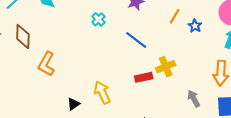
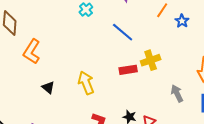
black triangle: (73, 104) -> (48, 87), moved, turned -48

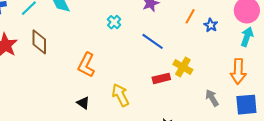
orange L-shape: (32, 52) -> (86, 65), moved
yellow cross: (151, 60) -> (183, 67), turned -36

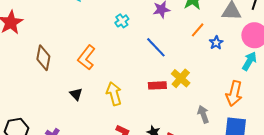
brown diamond: (39, 42) -> (43, 58), moved

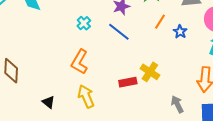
blue line: (156, 47) -> (119, 32), moved
orange L-shape: (86, 58) -> (80, 62), moved

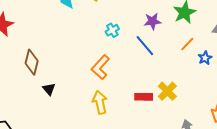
black triangle: (48, 102) -> (49, 89), moved

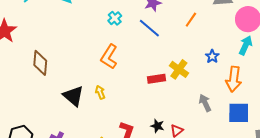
blue star: (205, 58) -> (212, 56), moved
black triangle: (49, 89) -> (73, 96), moved, size x1.6
yellow arrow: (100, 102) -> (100, 92), moved, size x0.6

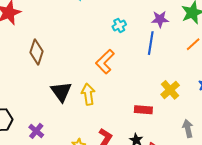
blue line: (149, 28) -> (151, 43), turned 45
red rectangle: (156, 79) -> (143, 110), moved
yellow arrow: (100, 92) -> (88, 94), size x1.5

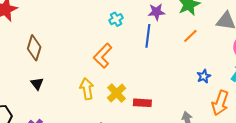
yellow cross: (170, 90) -> (117, 93), moved
black triangle: (61, 92) -> (37, 84), moved, size x0.6

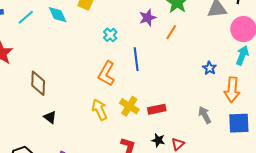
blue line: (148, 36) -> (136, 59), moved
orange line: (190, 36) -> (171, 32), moved

